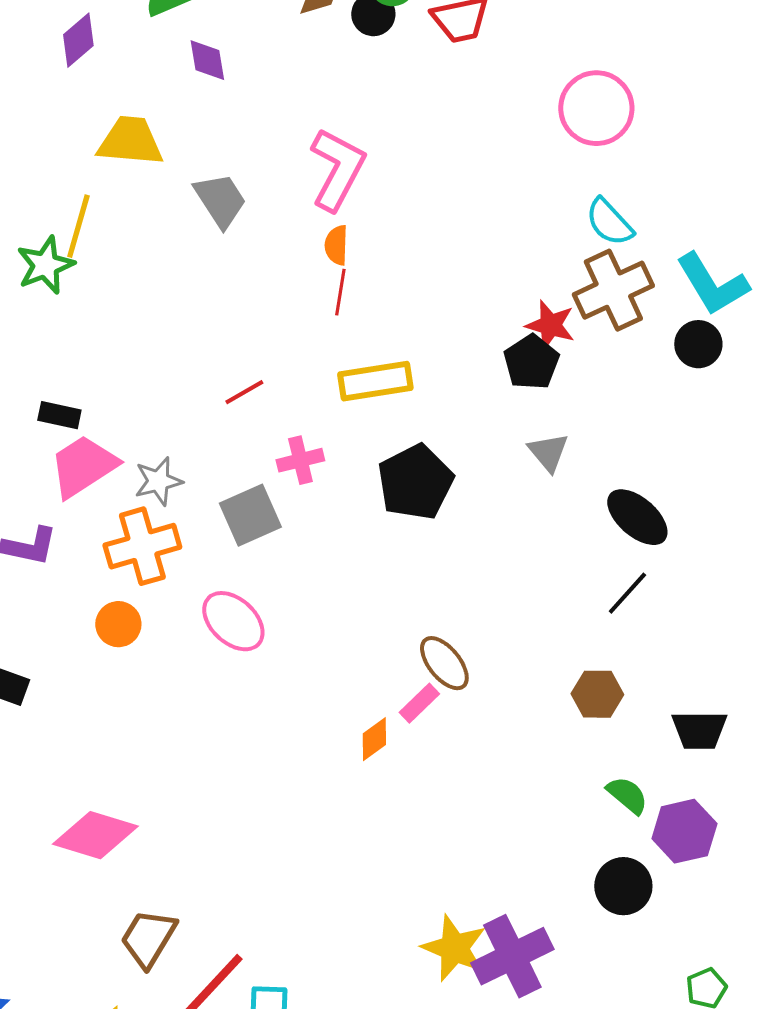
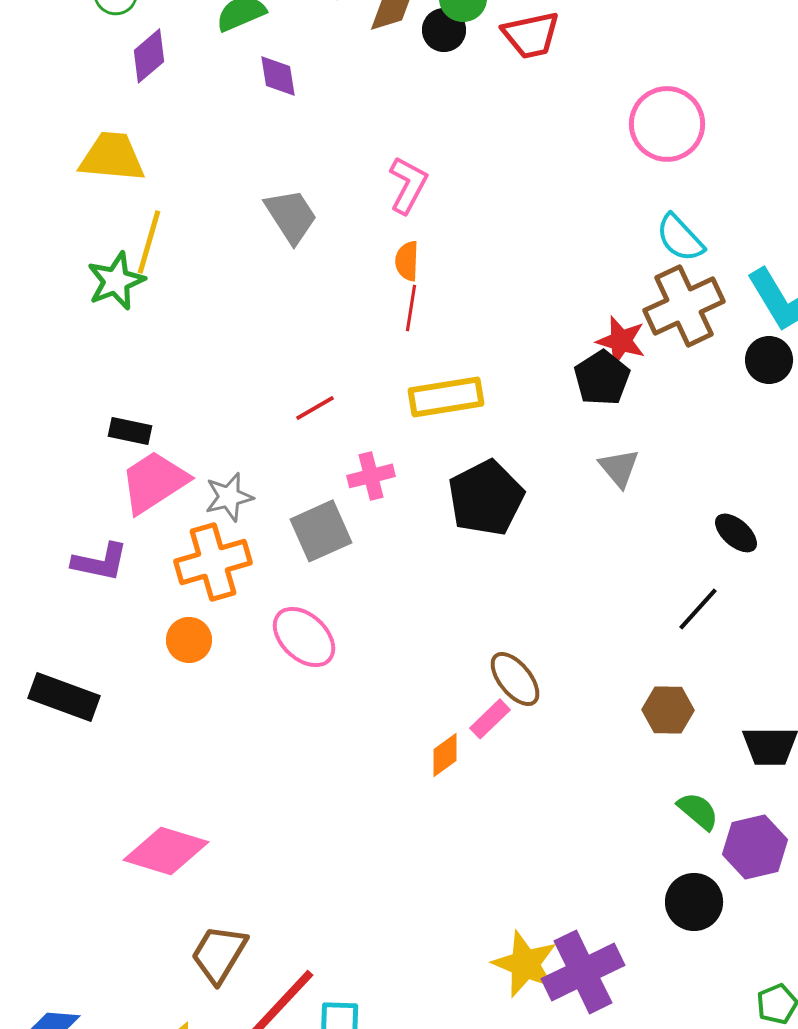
yellow trapezoid: (130, 141) -> (112, 157), moved
pink L-shape: (337, 169) -> (408, 185), size x0.7
black ellipse: (637, 517) -> (736, 533), moved, size x0.7

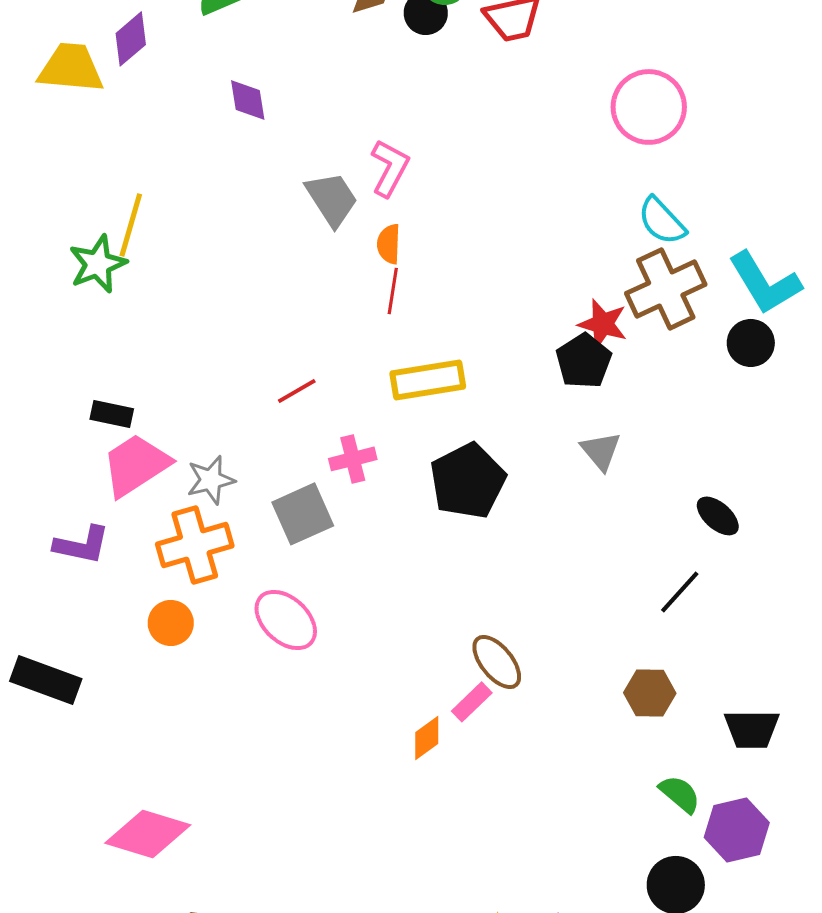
purple diamond: (278, 76) -> (248, 100), moved
yellow trapezoid: (112, 157) -> (71, 68), moved
gray trapezoid: (291, 216) -> (332, 199), moved

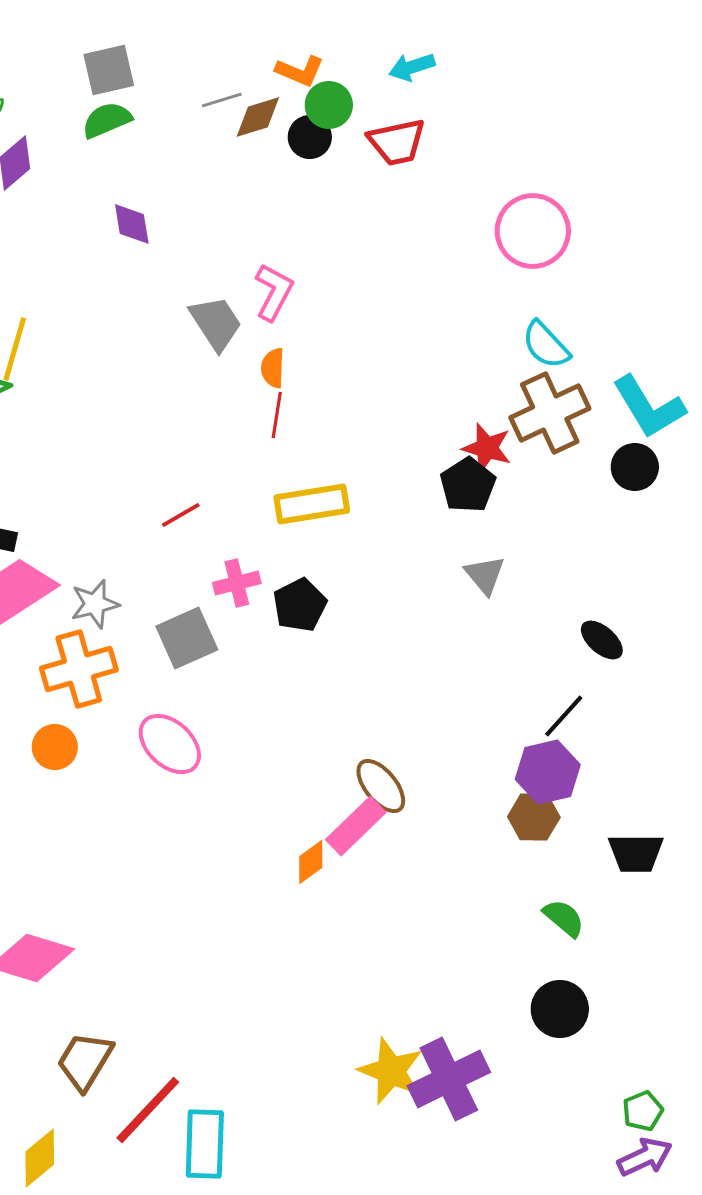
black pentagon: (468, 481) -> (300, 605), moved, size x0.7
pink rectangle: (472, 702) -> (356, 826), size x1.5
purple hexagon: (737, 830) -> (548, 772), moved

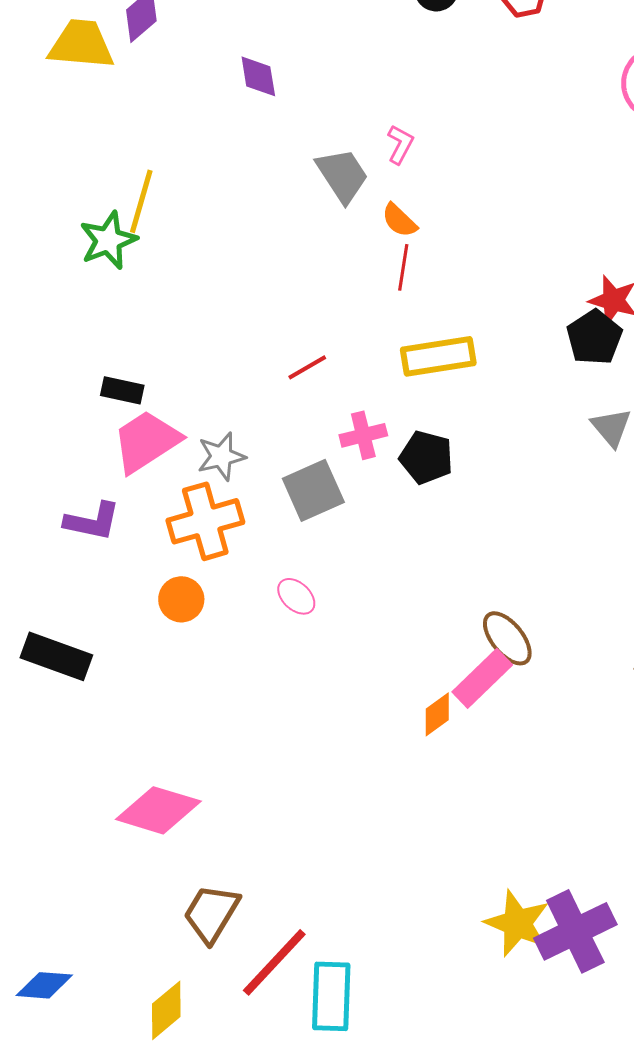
pink L-shape: (274, 292) -> (400, 144), size x0.7
orange semicircle: (273, 368) -> (399, 220), turned -48
black pentagon: (300, 605) -> (426, 457), turned -30
pink ellipse: (170, 744) -> (296, 596), size x0.6

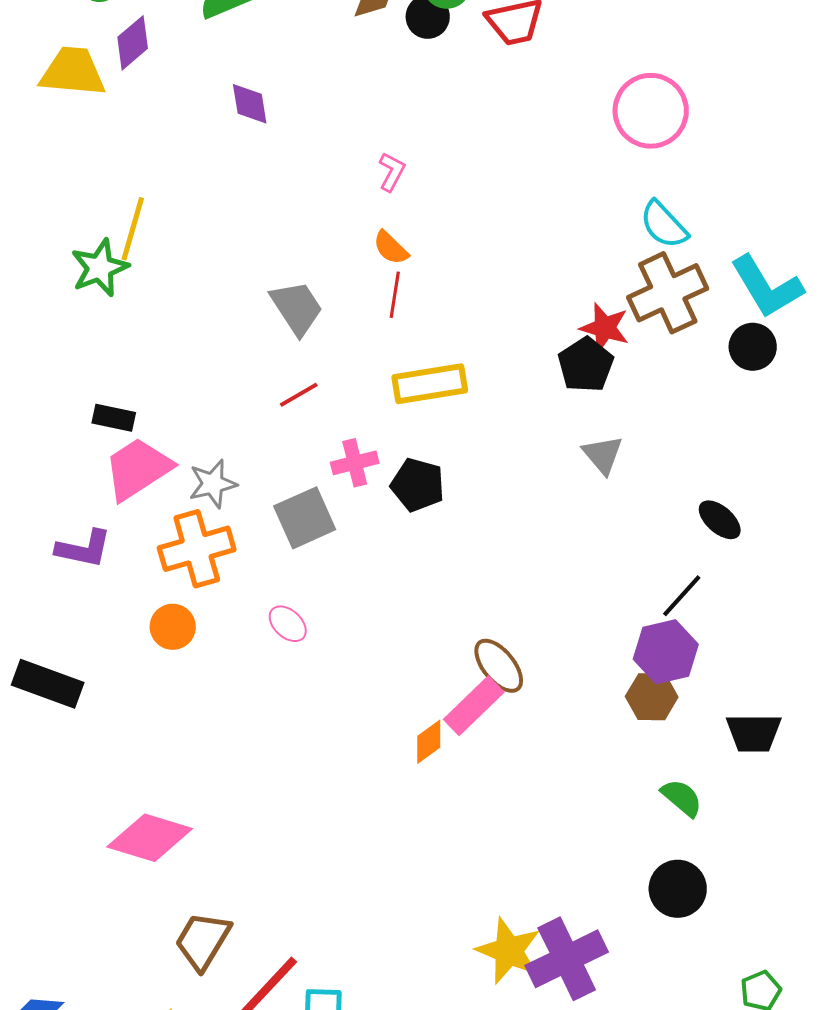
gray trapezoid: (342, 175) -> (297, 308), moved

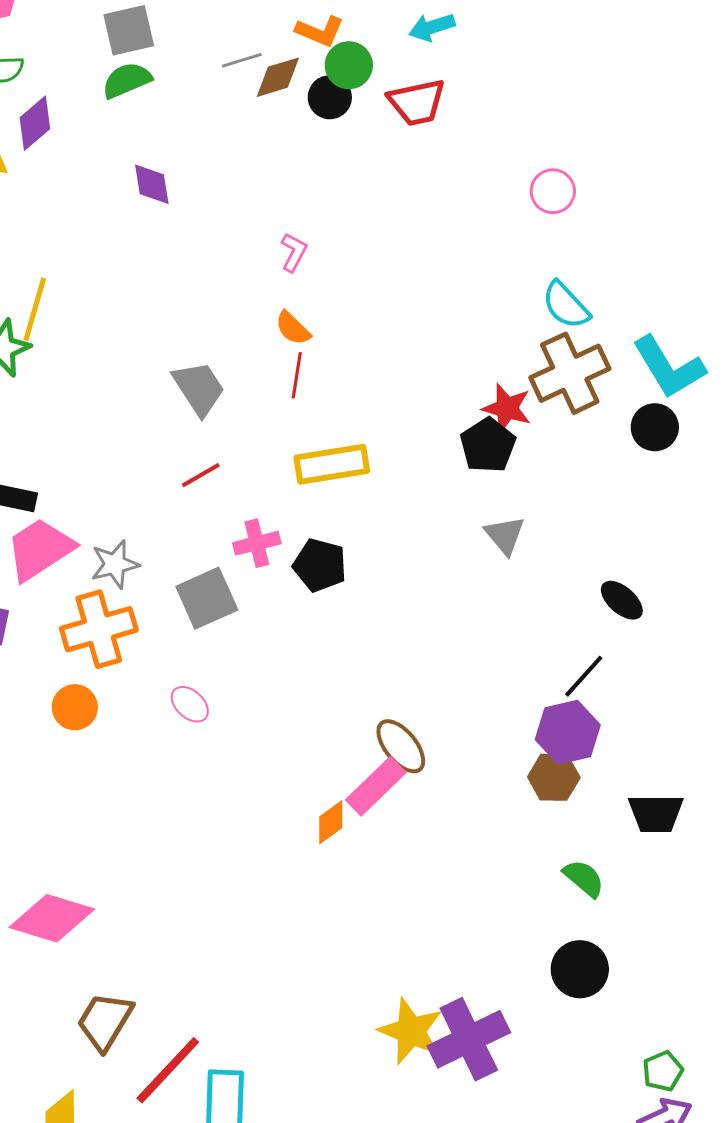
pink circle: (651, 111) -> (553, 191), size x0.6

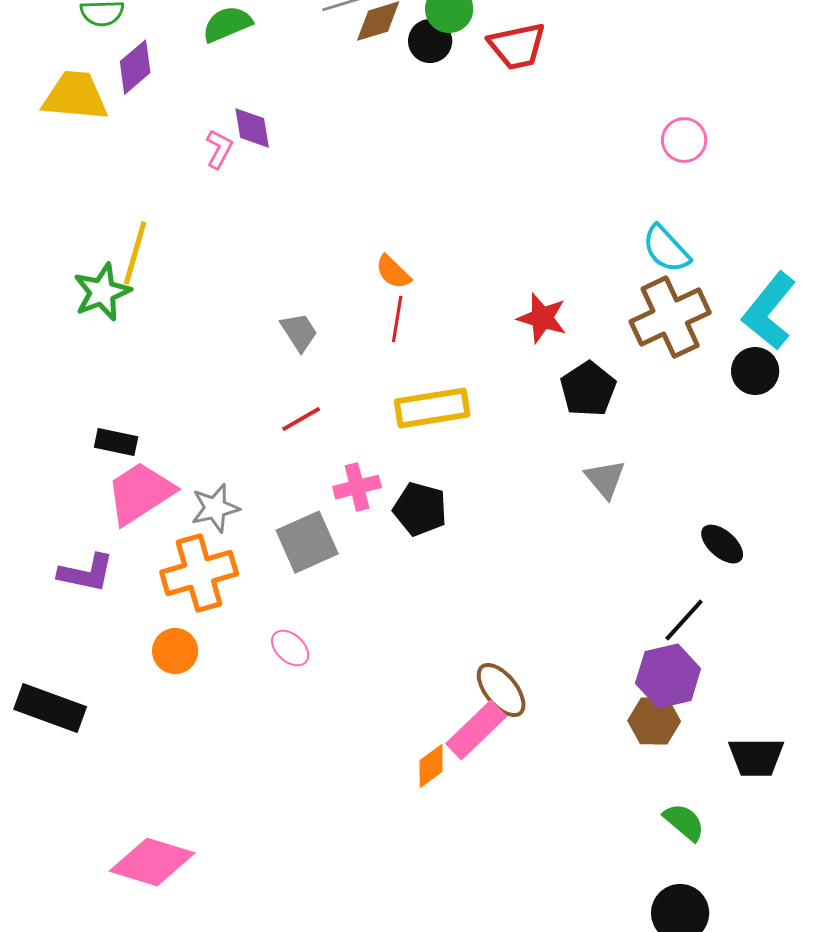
pink circle: (553, 191) -> (684, 140), moved
pink L-shape: (294, 252) -> (219, 149), moved
cyan L-shape: (669, 367) -> (769, 311), turned 70
gray trapezoid: (199, 388) -> (299, 332), size x0.7
red star: (507, 408) -> (542, 318), moved

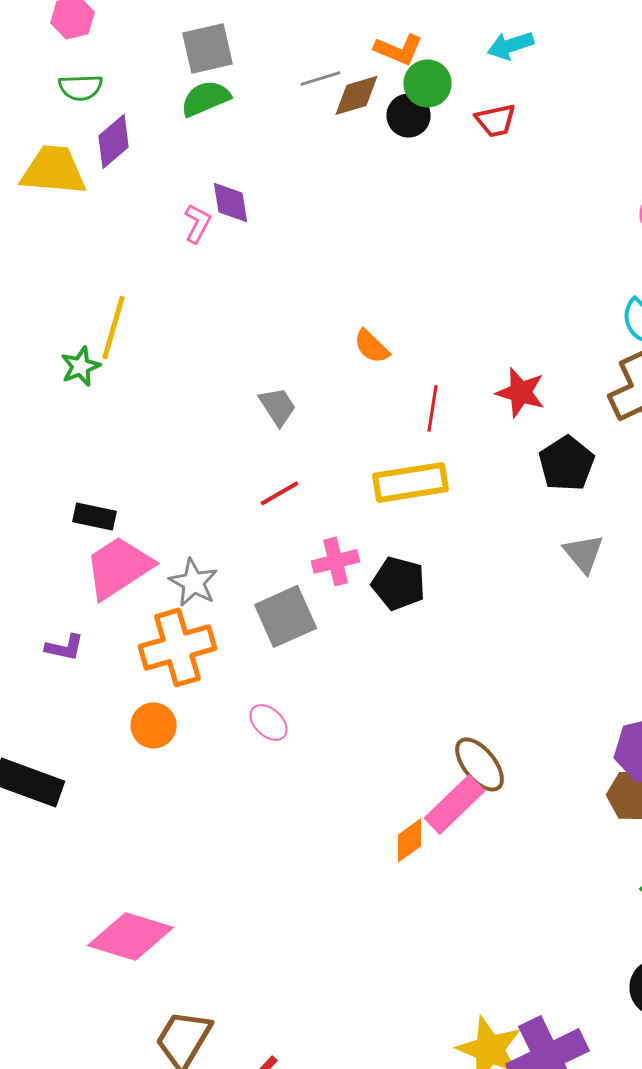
red trapezoid: (517, 46) -> (496, 120), size x0.7
green star: (102, 292) -> (81, 366), size x0.7
red line: (397, 319) -> (433, 408), moved
gray star: (215, 508) -> (194, 582), turned -30
purple L-shape: (86, 573) -> (65, 647), size x0.7

